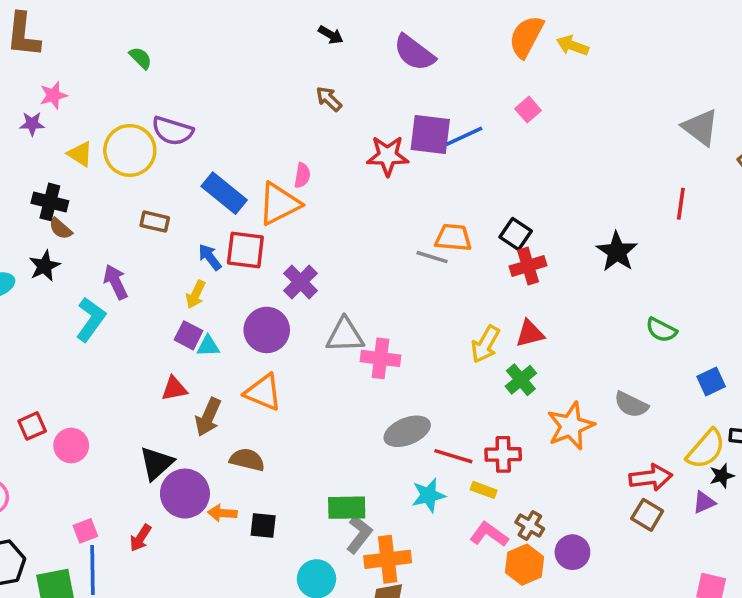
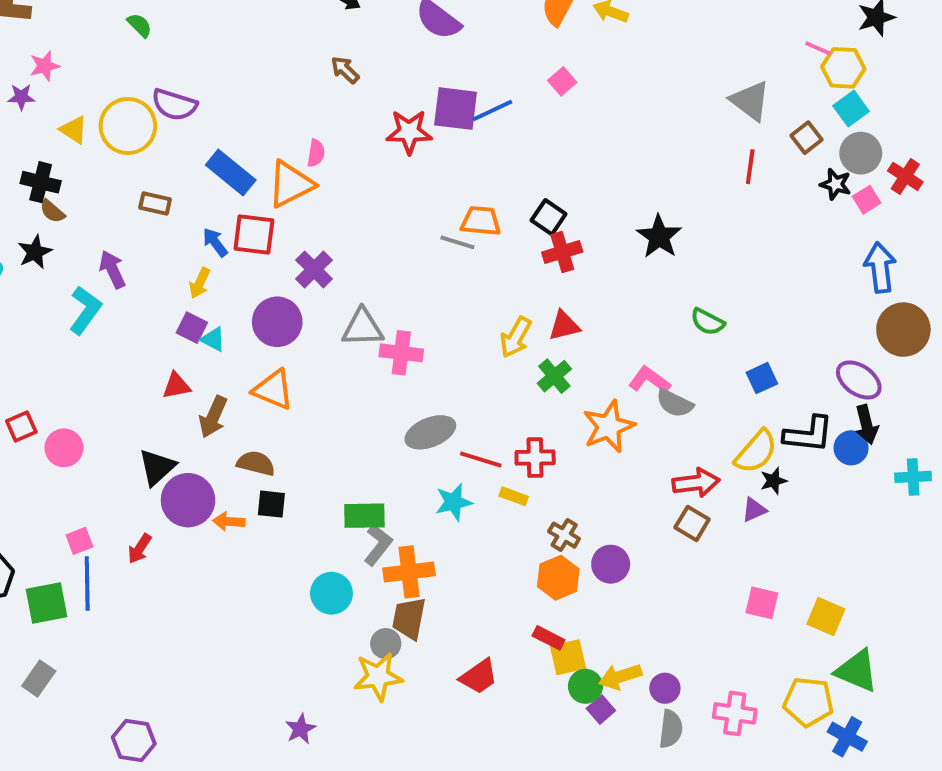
red line: (681, 204) -> (750, 167), moved
cyan triangle: (208, 346) -> (213, 339), turned 30
black square: (263, 526) -> (271, 504), moved
pink L-shape: (489, 534) -> (649, 380), moved

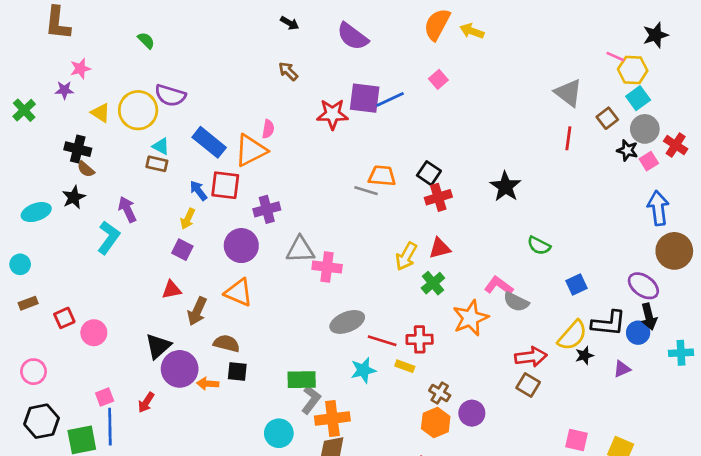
purple cross: (314, 269) -> (267, 209), turned 30
cyan triangle: (213, 339) -> (161, 146), moved
purple triangle: (754, 510) -> (622, 369), moved

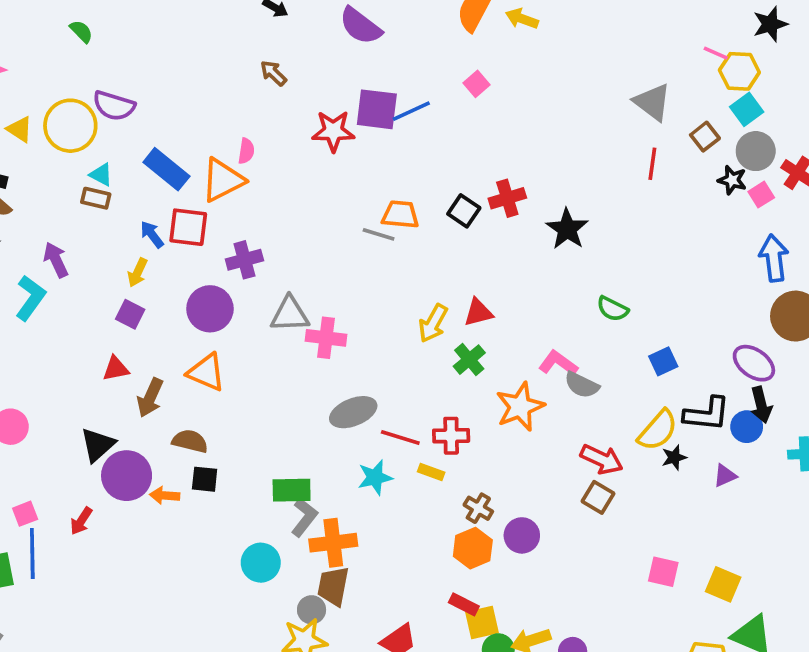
red cross: (438, 197) -> (507, 198), moved
red arrow: (531, 357) -> (602, 459), turned 32

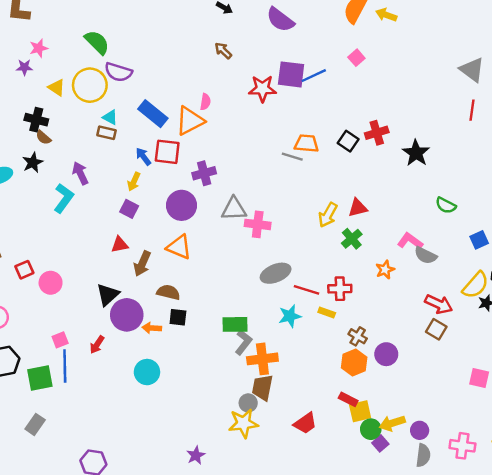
green semicircle: (81, 31) -> (97, 42), moved, size x1.6
orange star: (520, 407) -> (385, 270), size x0.6
cyan circle: (261, 563) -> (147, 372), moved

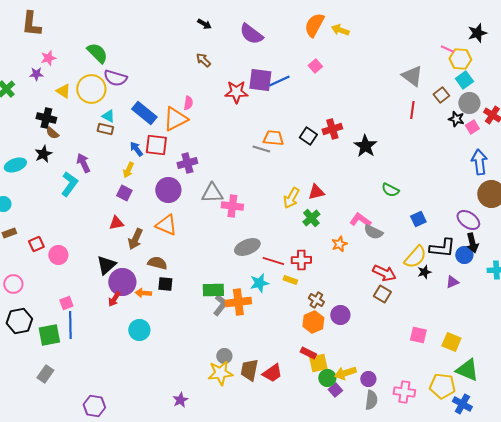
red arrow: (97, 345) -> (114, 299), moved
orange cross: (262, 359) -> (238, 302), moved
brown trapezoid: (262, 387) -> (249, 370), moved

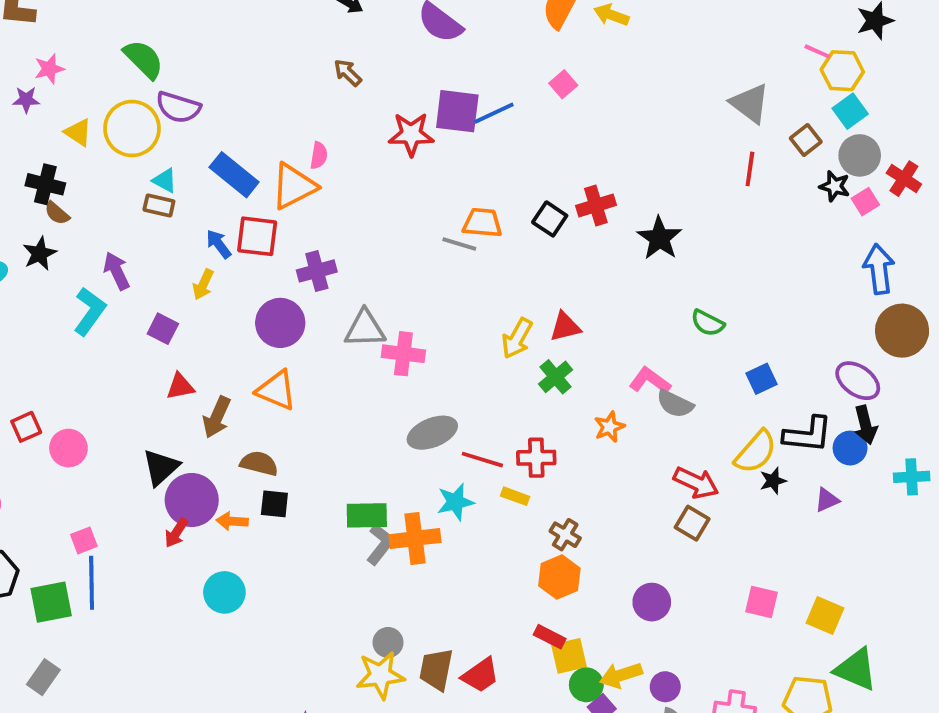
purple square: (124, 193) -> (163, 329), moved
purple circle: (340, 315) -> (652, 602), moved

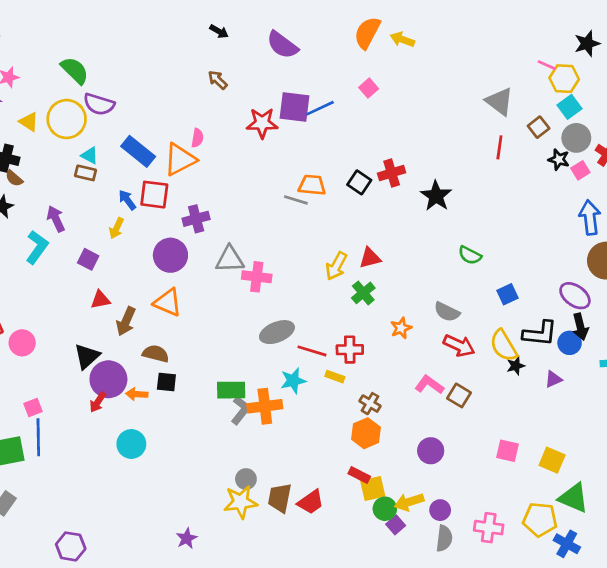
pink L-shape: (650, 381) -> (429, 385), moved
yellow semicircle: (756, 452) -> (503, 346), turned 108
red arrow: (696, 483) -> (459, 346), moved

